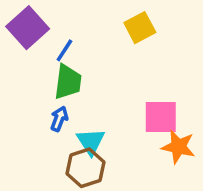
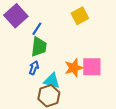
cyan triangle: (91, 142) -> (52, 81), turned -42
orange star: (178, 147) -> (74, 68), moved, turned -30

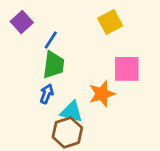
purple square: (16, 16) -> (22, 22), size x0.7
pink square: (92, 67) -> (127, 69), moved

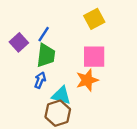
purple square: (22, 22) -> (19, 42), moved
pink square: (127, 69) -> (94, 57), moved

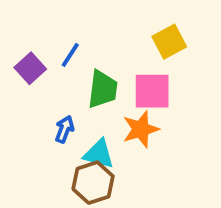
yellow square: (94, 19) -> (169, 42), moved
green trapezoid: (46, 55) -> (103, 89), moved

